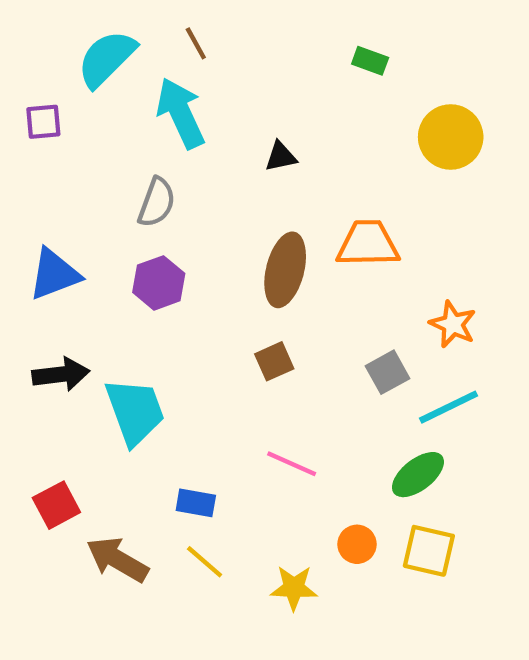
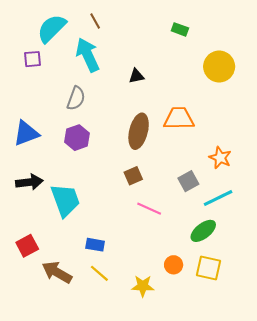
purple square: (43, 122) -> (33, 59), moved
pink line: (292, 464) -> (149, 209), moved

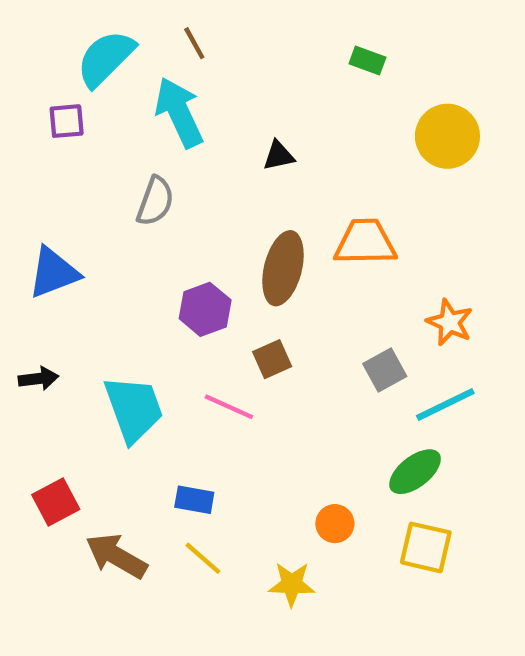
purple hexagon: (77, 138) -> (205, 309), moved
black arrow: (29, 182) -> (38, 379), moved, size x0.7
pink line: (149, 209) -> (229, 407), moved
orange circle: (174, 265) -> (335, 524), moved

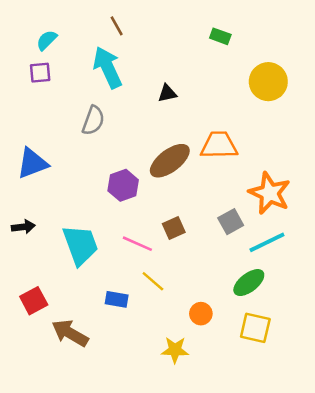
cyan semicircle: (106, 58) -> (47, 40), moved, size x0.6
brown ellipse: (283, 268) -> (170, 161), turned 39
orange star: (450, 322) -> (270, 193), size x1.5
brown square: (272, 359) -> (174, 228), moved
yellow line: (203, 558) -> (153, 281), moved

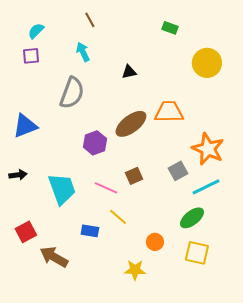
cyan arrow: (108, 67) -> (83, 52), size x0.6
gray semicircle: (93, 121) -> (72, 93), size x1.4

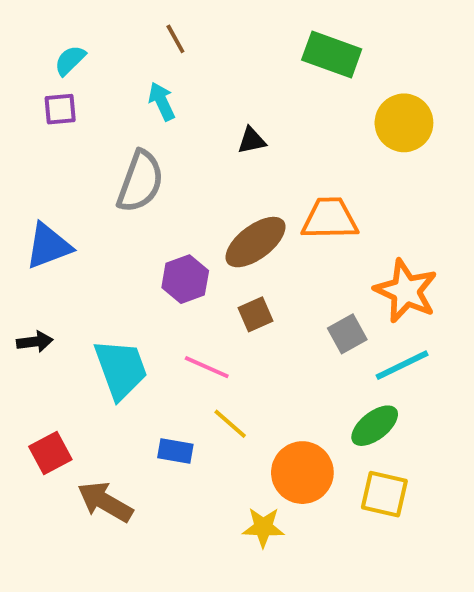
green rectangle: (170, 28) -> (332, 54), size x1.8
brown square: (134, 176) -> (256, 314), moved
orange circle: (155, 242) -> (302, 473), size x1.8

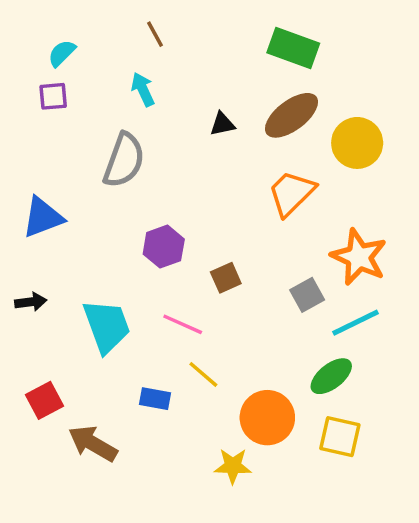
yellow circle: (404, 123) -> (357, 143), moved
orange trapezoid: (330, 219) -> (291, 193), turned -44
brown ellipse: (256, 242) -> (291, 115), moved

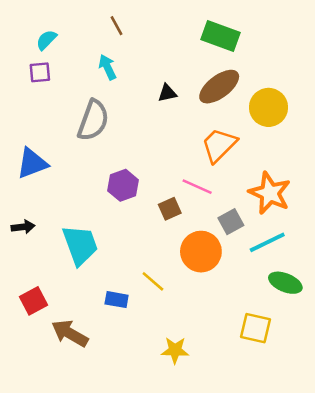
pink line: (183, 324) -> (197, 187), moved
green ellipse: (331, 376) -> (285, 283), moved, turned 60
orange circle: (267, 418) -> (201, 252), moved

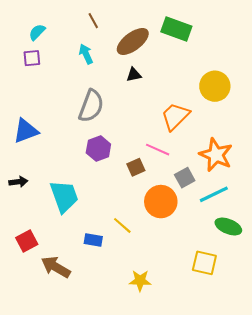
brown ellipse: (219, 87) -> (133, 41), moved
gray semicircle: (93, 120) -> (91, 106), moved

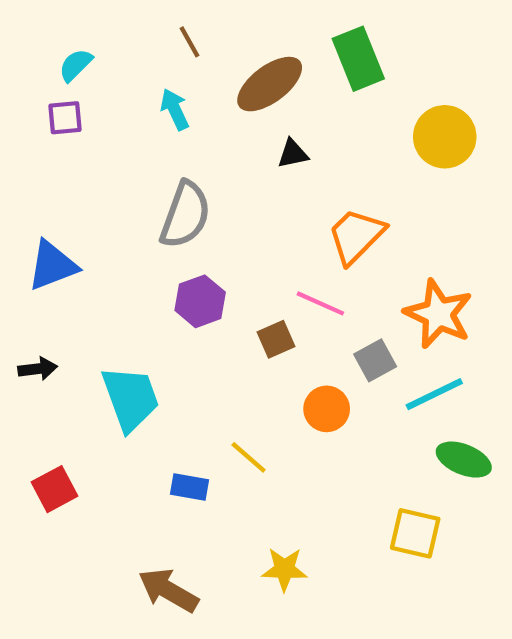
green rectangle: (176, 29) -> (358, 59), turned 48
black triangle: (134, 75) -> (293, 154), moved
yellow circle: (215, 86) -> (445, 137), moved
orange circle: (161, 202) -> (327, 409), size x0.7
brown arrow: (56, 267) -> (168, 590), moved

